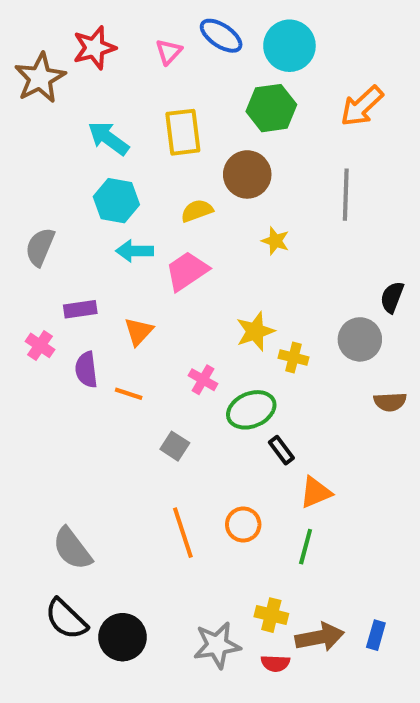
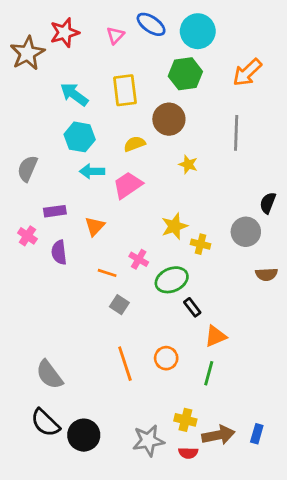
orange line: (129, 394) -> (107, 273), moved

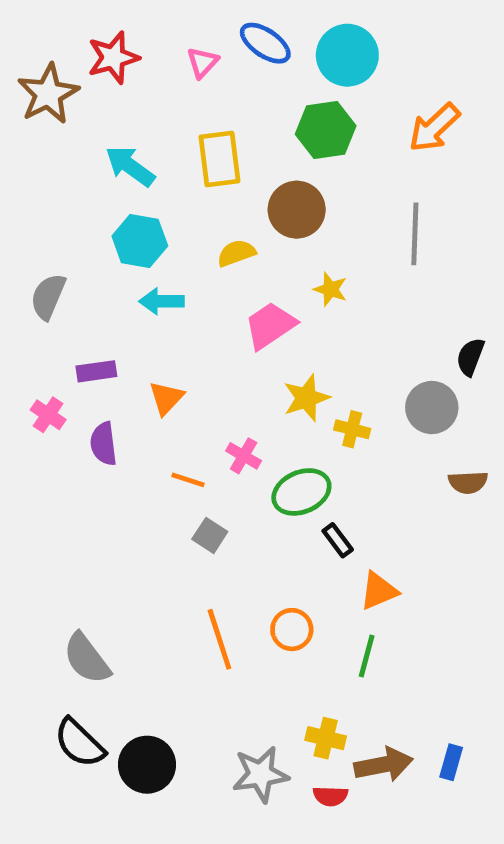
pink trapezoid: (128, 185) -> (270, 325), moved

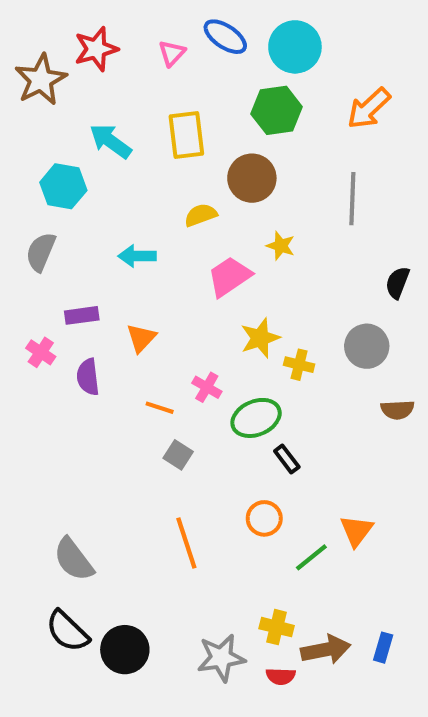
cyan hexagon: (140, 241) -> (63, 186), moved
black semicircle: (470, 357) -> (397, 283), moved
orange triangle: (379, 591) -> (356, 531), moved, turned -30
orange circle: (292, 630) -> (264, 518), moved
green line: (367, 656) -> (311, 557), turned 36

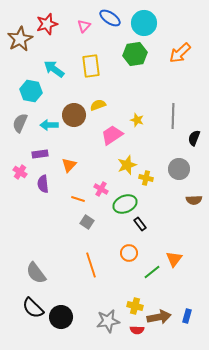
brown circle: (252, 178) -> (74, 115), moved
gray line: (352, 199) -> (173, 116), moved
cyan arrow: (137, 256) -> (49, 125), moved

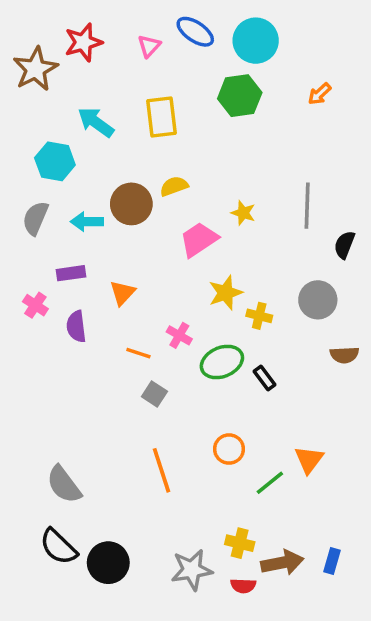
orange arrow: (180, 53) -> (320, 94), size x0.6
black rectangle: (140, 224) -> (265, 378), moved

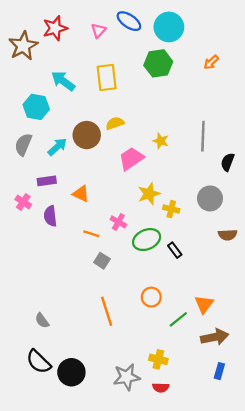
cyan arrow: (87, 222) -> (57, 147), turned 138
orange triangle: (122, 293) -> (81, 194), turned -48
gray semicircle: (64, 485) -> (42, 321), size x0.6
brown arrow: (282, 563) -> (215, 337), moved

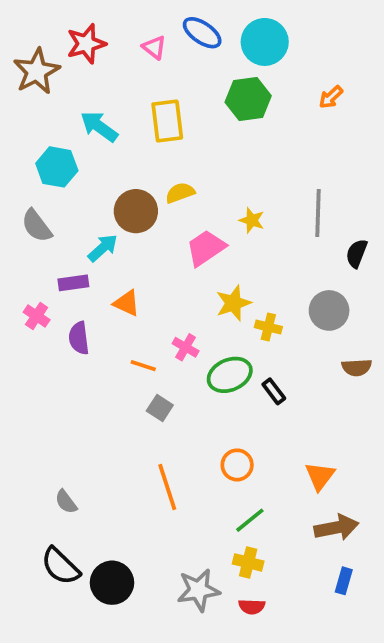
pink triangle: (98, 31) -> (154, 47), turned -35
gray semicircle: (23, 144) -> (37, 226), turned -60
cyan arrow: (57, 147) -> (103, 248), moved
green line: (178, 319) -> (250, 520), moved

